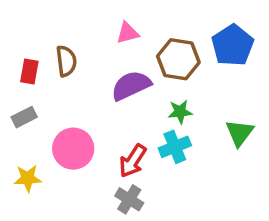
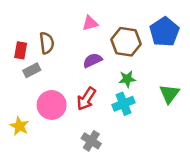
purple semicircle: (131, 86) -> (93, 60), size x0.7
gray rectangle: (24, 117) -> (32, 70), moved
red arrow: (133, 161) -> (86, 99), moved
yellow star: (28, 178) -> (19, 126), turned 30

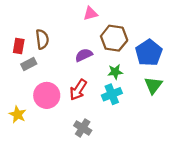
pink triangle: (90, 23) -> (90, 13), moved
blue pentagon: (164, 32) -> (149, 53), moved

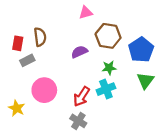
red arrow: (78, 90) -> (82, 96), moved

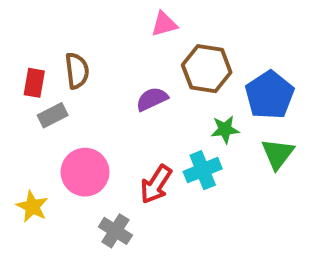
green star: (109, 68) -> (225, 130), moved
gray cross: (78, 121) -> (115, 231), moved

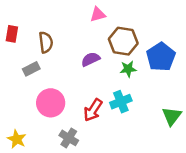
red rectangle: (34, 83) -> (12, 34), moved
green star: (225, 130) -> (128, 69), moved
green triangle: (278, 154) -> (172, 116), moved
yellow star: (32, 207) -> (17, 139), moved

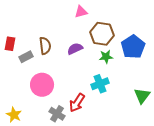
red rectangle: (12, 34) -> (10, 44), moved
brown semicircle: (46, 42) -> (45, 46), moved
red arrow: (93, 110) -> (77, 103), moved

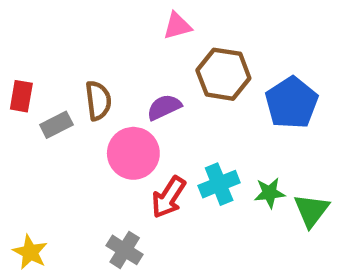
green star: (106, 57) -> (270, 193), moved
pink circle: (42, 85) -> (133, 153), moved
red arrow: (77, 103) -> (168, 197), moved

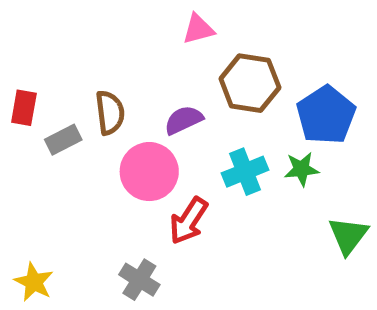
cyan cross: (219, 184) -> (245, 172), moved
green star: (270, 193) -> (301, 169), moved

